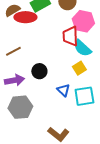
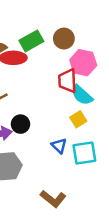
black circle: (39, 71) -> (21, 124), moved

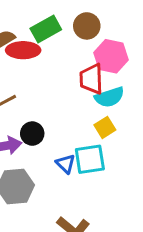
cyan semicircle: (82, 95) -> (109, 97), turned -60
blue triangle: (59, 146) -> (66, 164), moved
cyan square: (84, 153) -> (90, 159), moved

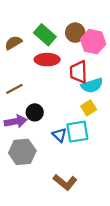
green rectangle: (46, 29) -> (45, 35), turned 70
red ellipse: (23, 50) -> (47, 60), moved
pink hexagon: (111, 56) -> (93, 42), moved

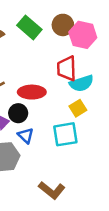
red ellipse: (47, 60) -> (32, 92), moved
blue triangle: (59, 135) -> (26, 136), moved

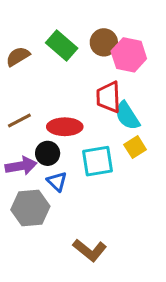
cyan semicircle: (82, 83) -> (127, 116), turned 75
yellow square: (78, 108) -> (135, 147), moved
cyan square: (65, 134) -> (98, 161), moved

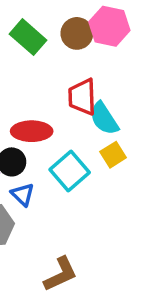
pink hexagon: (129, 55) -> (109, 26), moved
cyan square: (98, 161) -> (70, 171), turned -32
brown L-shape: (90, 250) -> (61, 274), turned -64

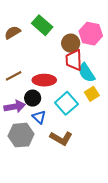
pink hexagon: (109, 26) -> (91, 34), moved
brown circle: (77, 33) -> (71, 43), moved
brown L-shape: (61, 274) -> (61, 138), moved, turned 55

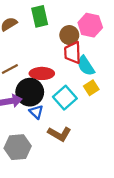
green rectangle: (42, 25) -> (40, 16), turned 36
black circle: (33, 98) -> (30, 92), size x1.6
gray hexagon: (21, 135) -> (18, 147), moved

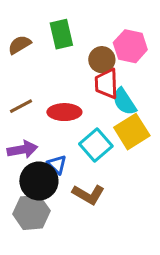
yellow square: (91, 88) -> (132, 132), size x1.6
black circle: (30, 92) -> (39, 181), moved

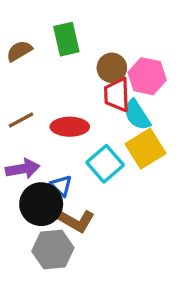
pink hexagon: (130, 46) -> (147, 76), moved
brown L-shape: (88, 194) -> (76, 221), moved
gray hexagon: (31, 212) -> (53, 250), moved

